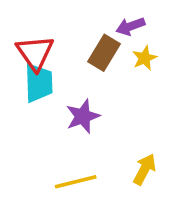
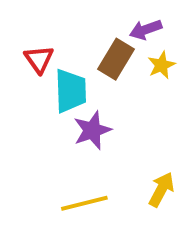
red triangle: (35, 53) -> (39, 59), size x0.7
cyan trapezoid: (39, 83) -> (71, 91), moved

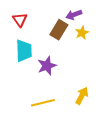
red triangle: (39, 59) -> (20, 20), moved
cyan trapezoid: (71, 91) -> (24, 51), moved

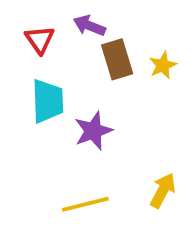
purple arrow: (74, 15) -> (89, 26), moved, turned 42
brown rectangle: (59, 30) -> (117, 59), turned -48

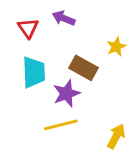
brown rectangle: (117, 59) -> (84, 68), moved, turned -44
yellow line: (85, 204) -> (61, 125), moved

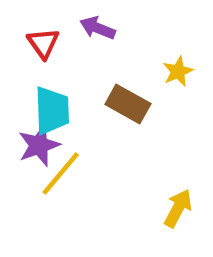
purple star: (66, 94) -> (39, 145), moved
yellow line: (61, 125) -> (61, 174), moved, turned -36

